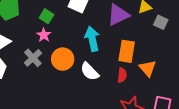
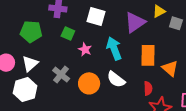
pink star: (44, 35) -> (85, 49), moved
orange circle: (63, 59) -> (89, 83), moved
red semicircle: (122, 75) -> (148, 88), moved

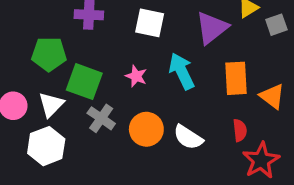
gray square: (176, 23) -> (276, 25), turned -32
green square: (68, 33) -> (84, 82), moved, size x1.6
white semicircle: (116, 79) -> (188, 137), moved

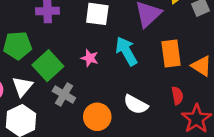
green square: (84, 82) -> (48, 66), turned 32
orange circle: (146, 129) -> (97, 117), moved

